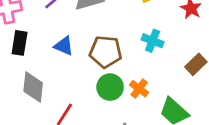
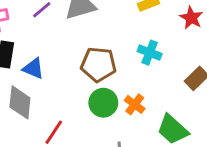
blue triangle: (64, 46) -> (33, 69), moved

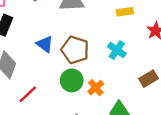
blue triangle: (33, 69) -> (45, 44), moved

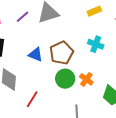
brown pentagon: (75, 50) -> (61, 53), turned -30

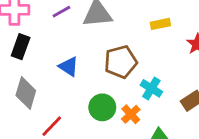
cyan cross: (96, 44) -> (151, 88), moved
brown pentagon: (61, 53) -> (121, 62), moved

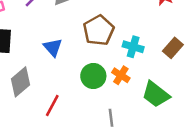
blue triangle: (69, 67) -> (53, 47), turned 30
gray diamond: (26, 93) -> (21, 82), turned 48

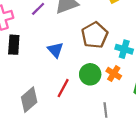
gray diamond: (21, 82) -> (29, 100), moved
red line: (52, 105) -> (63, 88), moved

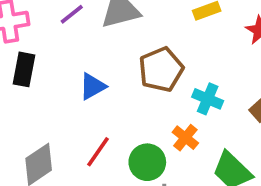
blue triangle: (55, 50) -> (93, 86), turned 36
green circle: (90, 74) -> (147, 162), moved

